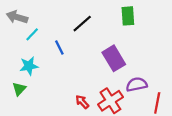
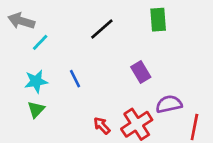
blue line: (59, 47) -> (75, 79), moved
purple rectangle: (114, 58) -> (141, 72), size x0.7
green triangle: (19, 89) -> (36, 110), moved

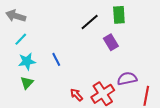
black line: (102, 29) -> (90, 22), moved
cyan line: (40, 42) -> (21, 39), moved
purple rectangle: (141, 72) -> (111, 42), moved

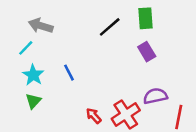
gray arrow: (16, 16) -> (41, 26), moved
purple rectangle: (111, 42) -> (147, 52), moved
cyan star: (27, 61) -> (33, 75), turned -30

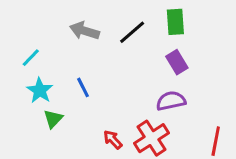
gray arrow: (41, 26) -> (84, 31), moved
purple semicircle: (155, 96) -> (171, 101), moved
green triangle: (33, 101) -> (53, 119), moved

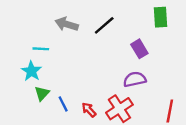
green rectangle: (175, 22) -> (160, 17), moved
cyan line: (31, 58) -> (41, 49), moved, turned 49
blue line: (83, 87) -> (63, 104), moved

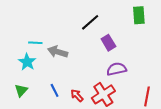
gray arrow: (67, 24) -> (58, 52), moved
purple rectangle: (139, 49) -> (108, 43), moved
green triangle: (42, 93) -> (21, 90), moved

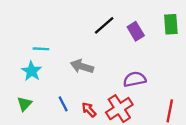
green rectangle: (139, 15) -> (171, 24), moved
purple rectangle: (108, 43) -> (136, 31), moved
gray arrow: (58, 52) -> (82, 66), moved

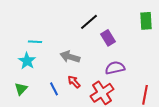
purple rectangle: (136, 31) -> (108, 38), moved
red arrow: (89, 110) -> (74, 82), moved

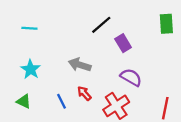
cyan line: (35, 42) -> (29, 28), moved
purple semicircle: (115, 68) -> (131, 77), turned 42
green triangle: (21, 89) -> (24, 101), turned -48

